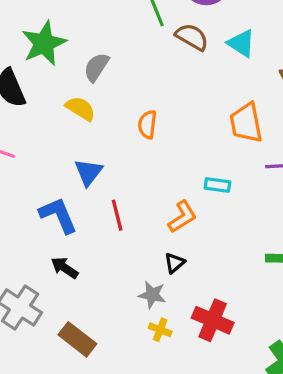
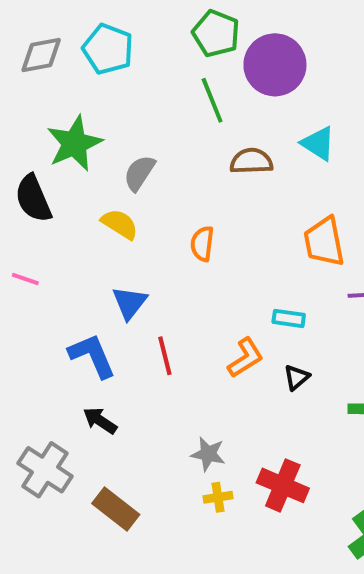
brown semicircle: (192, 37) -> (251, 161), moved, turned -32
black triangle: (174, 263) -> (297, 377), moved
yellow cross: (160, 330) -> (218, 497), turned -30

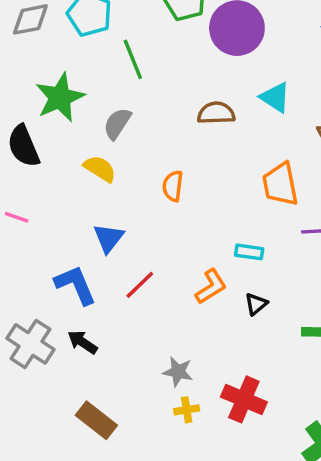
green line: (212, 100) -> (133, 59), moved
red line: (165, 356) -> (140, 285), turned 60
gray cross: (45, 470) -> (30, 344), moved

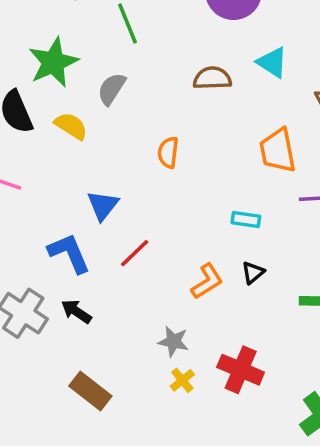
yellow semicircle: (100, 169) -> (71, 126), moved
orange L-shape: (211, 287) -> (207, 281), moved
yellow cross: (187, 410) -> (182, 380), turned -30

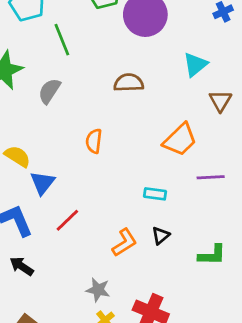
cyan triangle: (272, 62) -> (195, 65), moved, turned 48
yellow semicircle: (71, 126) -> (17, 156), moved
orange trapezoid: (278, 151) -> (180, 140), turned -123

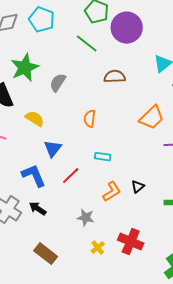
green line: (62, 40) -> (87, 44), moved, turned -30
yellow semicircle: (17, 156) -> (35, 119), moved
cyan rectangle: (155, 194) -> (103, 157), moved
gray star: (98, 290) -> (86, 218), moved

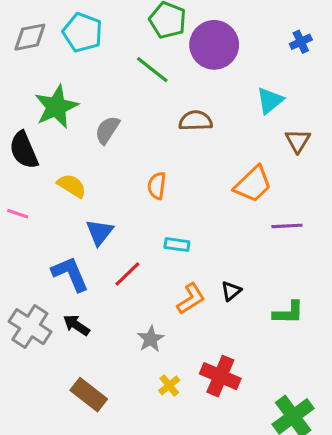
gray star: (86, 218) -> (151, 339), turned 30

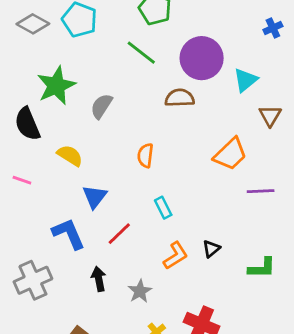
gray diamond: (30, 37) -> (33, 24), turned 40
purple circle: (214, 45) -> (202, 58), moved
cyan rectangle: (177, 245) -> (163, 208), turned 55
black arrow: (76, 325) -> (99, 279), moved, turned 45
gray cross: (30, 327) -> (33, 280), turned 33

